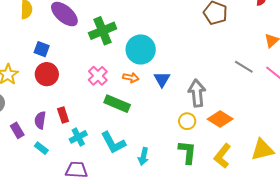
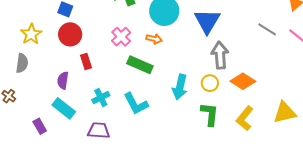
blue triangle: (162, 79) -> (207, 21), moved, size x1.6
red rectangle: (63, 115) -> (86, 61), moved
purple rectangle: (17, 130) -> (40, 126), moved
cyan rectangle: (41, 148) -> (64, 108), size x1.6
cyan arrow: (143, 156) -> (180, 87), moved, size x1.4

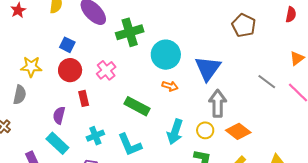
yellow star: (31, 34) -> (31, 67), turned 30
pink cross: (121, 37) -> (106, 70), moved
orange arrow: (154, 39) -> (170, 86), moved

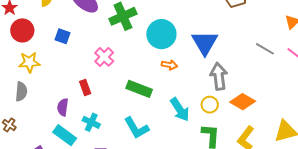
red circle: (70, 70) -> (22, 30), moved
cyan arrow: (175, 132) -> (180, 110), turned -45
cyan cross: (95, 136) -> (91, 122), moved, turned -36

